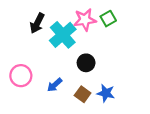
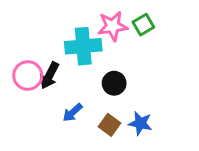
black arrow: (37, 23) -> (49, 76), moved
cyan cross: (63, 35) -> (83, 46), turned 36
pink circle: (21, 76) -> (28, 76), moved

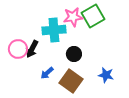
green square: (143, 25) -> (93, 16), size x1.6
blue star: (140, 123) -> (106, 75), moved
brown square: (109, 125) -> (71, 81), size x1.6

